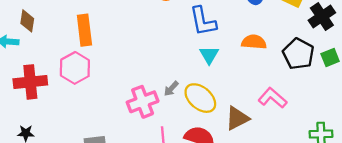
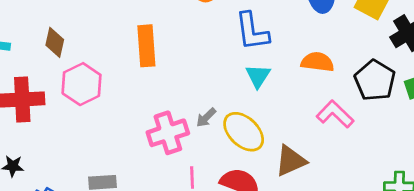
brown diamond: (27, 21) -> (55, 42), moved
orange rectangle: (84, 30) -> (146, 46), moved
pink L-shape: (272, 98) -> (335, 114), moved

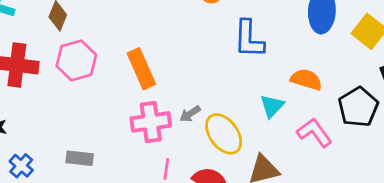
orange rectangle: (146, 46) -> (141, 69), moved, turned -30
cyan triangle: (258, 76) -> (272, 106), moved

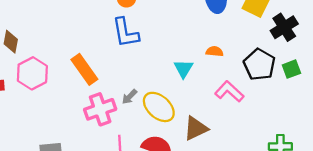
blue L-shape: (249, 39) -> (125, 33), moved
orange semicircle: (306, 80) -> (215, 51), size x0.7
cyan triangle: (272, 106) -> (183, 69), moved

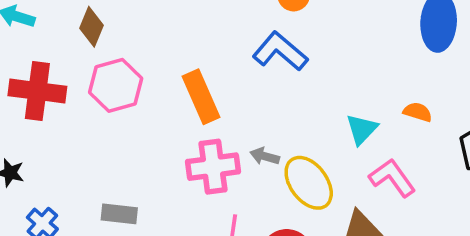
blue L-shape: (125, 33) -> (280, 51), turned 128
pink L-shape: (229, 91) -> (392, 178), moved
gray arrow: (129, 97) -> (265, 156), turned 49

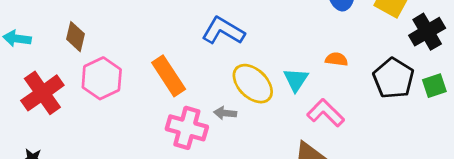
red cross: (37, 91) -> (42, 93), turned -33
pink cross: (213, 167) -> (187, 128), turned 33
yellow ellipse: (309, 183) -> (253, 84), moved

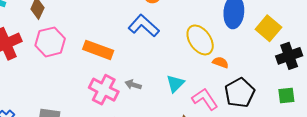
orange rectangle: (169, 76) -> (98, 50), turned -48
black pentagon: (393, 78) -> (240, 93), moved
cyan triangle: (296, 80) -> (175, 84), moved
yellow ellipse: (253, 84) -> (200, 40), moved

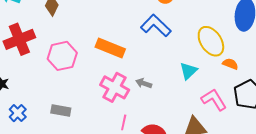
pink hexagon: (50, 42) -> (62, 56), moved
cyan triangle: (175, 84) -> (188, 71), moved

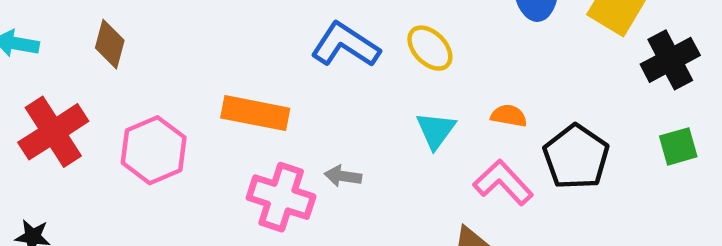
yellow ellipse: (211, 41) -> (430, 48), moved, size x0.7
orange semicircle: (230, 64) -> (509, 116), moved

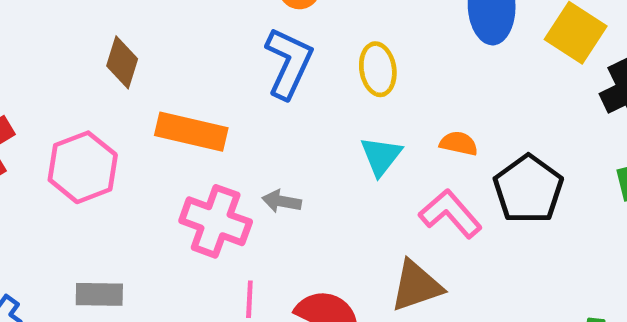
brown diamond: (110, 44) -> (122, 62), moved
blue L-shape: (345, 45) -> (289, 63), turned 80
yellow ellipse: (430, 48) -> (378, 69), turned 33

